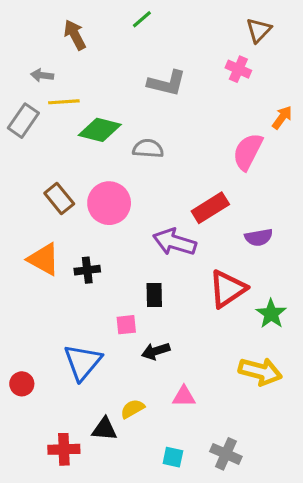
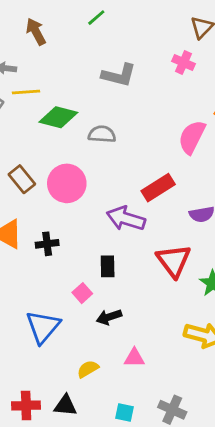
red triangle: (227, 289) -> (174, 261), turned -33
pink square: (126, 325) -> (82, 293), turned -36
black triangle: (104, 429) -> (65, 405), moved

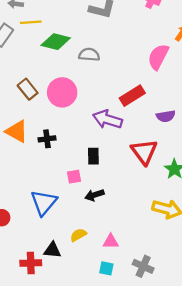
pink square: (82, 293) -> (74, 177), turned 32
pink triangle: (134, 358) -> (111, 241), moved
black triangle: (65, 405) -> (52, 250), moved

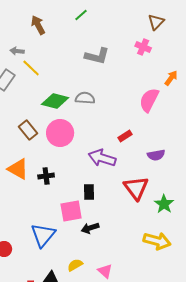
yellow line: (31, 22) -> (31, 68), turned 48
green diamond: (56, 42) -> (55, 101), moved
red rectangle: (132, 96) -> (125, 136), size x0.6
pink square: (74, 177) -> (71, 211), size x1.6
pink triangle: (111, 241) -> (105, 271), turned 42

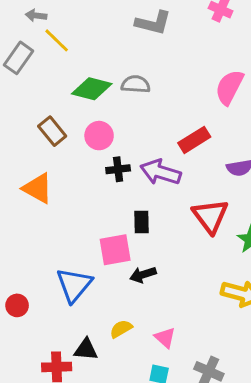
pink circle: (60, 133) -> (99, 136), size x0.7
red rectangle: (125, 136) -> (194, 140), size x1.5
black cross: (46, 176) -> (118, 169), moved

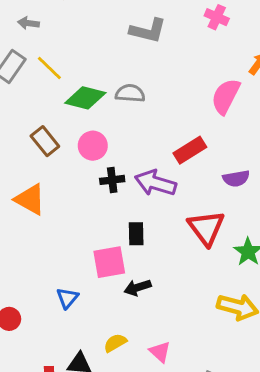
yellow line: (57, 40) -> (49, 68), moved
blue triangle: (74, 285) -> (67, 298), size x0.6

